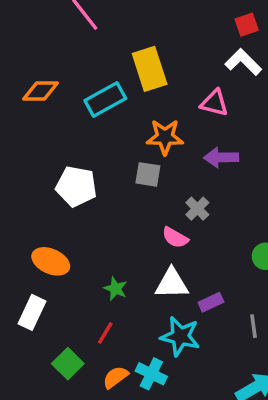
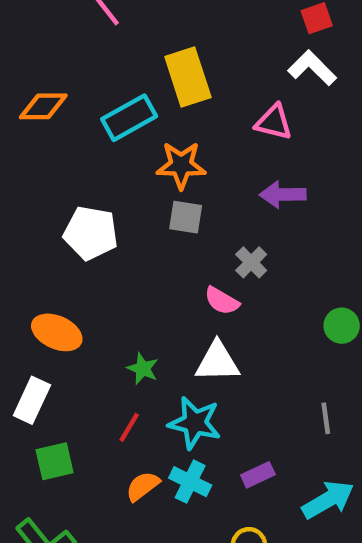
orange star: (165, 137) -> (181, 165), moved
purple rectangle: (211, 302) -> (258, 475), moved
cyan star: (180, 336) -> (195, 423), moved
green square: (68, 364) -> (55, 461), moved, turned 32

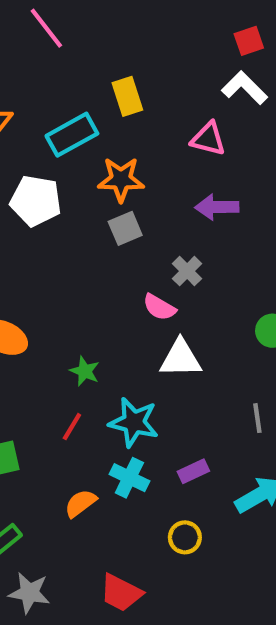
yellow rectangle: (188, 77) -> (127, 96), size x0.7
gray square: (186, 217) -> (125, 228), turned -32
white pentagon: (91, 233) -> (36, 201), moved
white triangle: (217, 362) -> (181, 358), moved
orange semicircle: (143, 486) -> (80, 503), moved

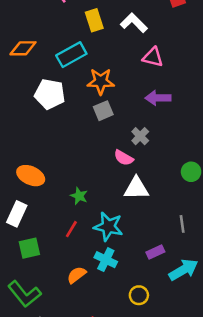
white L-shape: (245, 88) -> (134, 23), moved
yellow rectangle: (127, 96) -> (94, 20), moved
purple rectangle: (193, 471) -> (155, 252), moved

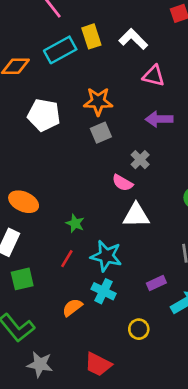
cyan rectangle: (71, 55) -> (60, 50), moved

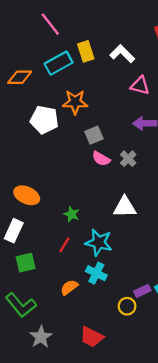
orange star: (98, 101) -> (75, 102), moved
pink semicircle: (123, 183) -> (101, 159), moved
purple rectangle: (156, 283) -> (142, 291), moved
gray star: (40, 364) -> (41, 337), turned 30

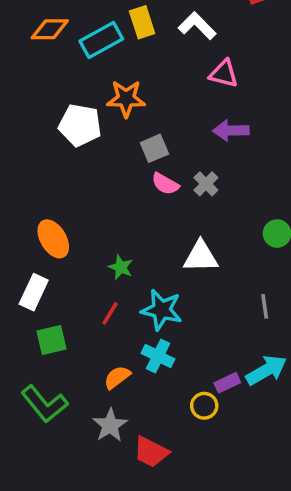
orange diamond: (20, 77) -> (50, 29), moved
orange ellipse: (27, 195) -> (53, 239), turned 35
gray star: (41, 337) -> (110, 425), moved

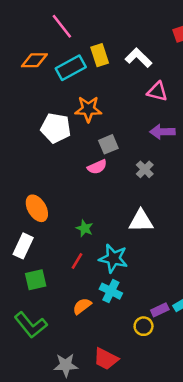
pink semicircle: (165, 184) -> (97, 167), moved, turned -54
gray star: (110, 425) -> (66, 365), moved, turned 30

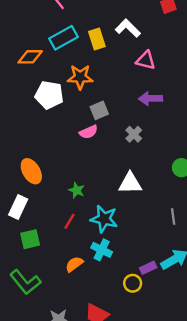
yellow rectangle: (100, 55) -> (97, 39), moved
orange diamond: (34, 60) -> (30, 57), moved

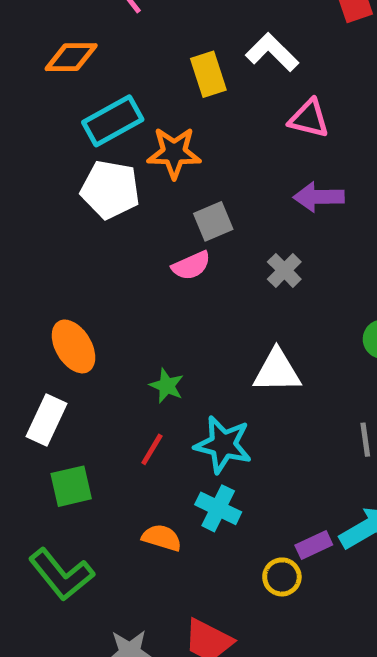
cyan rectangle: (63, 38) -> (113, 121), moved
orange diamond: (30, 57) -> (71, 57), moved
orange semicircle: (74, 264) -> (162, 538), turned 54

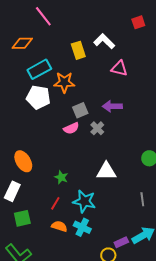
purple arrow: (319, 197) -> (112, 106), moved
gray cross: (284, 270) -> (97, 128), moved
orange semicircle: (162, 538) -> (59, 226), moved

